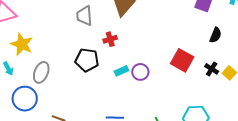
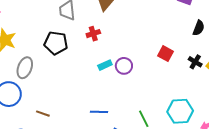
black pentagon: (87, 60) -> (56, 43), moved
red square: (182, 60) -> (165, 54), size x0.7

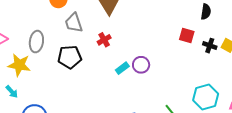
red square: (165, 54) -> (187, 35), moved
gray ellipse: (25, 68) -> (36, 42), moved

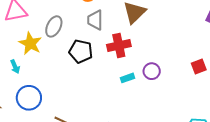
red square: (187, 35) -> (199, 67), turned 35
red cross: (104, 40) -> (119, 45), size x1.6
purple circle: (141, 65) -> (152, 71), moved

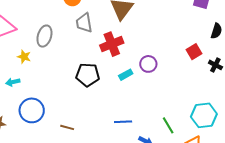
yellow star: (30, 43) -> (24, 57), size x0.6
black pentagon: (81, 51) -> (88, 75), moved
cyan arrow: (15, 67) -> (13, 82), turned 112

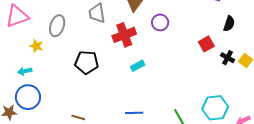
purple circle: (148, 64) -> (160, 22), moved
black pentagon: (88, 75) -> (87, 62), moved
blue circle: (32, 110) -> (28, 97), moved

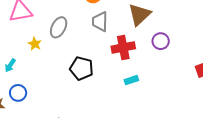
cyan arrow: (25, 71) -> (10, 65), moved, turned -56
blue circle: (28, 97) -> (18, 93), size x0.7

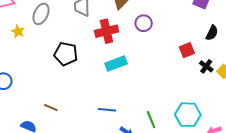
cyan rectangle: (131, 80) -> (116, 63), size x1.5

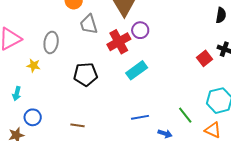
purple circle: (144, 23) -> (140, 30), moved
red square: (187, 50) -> (205, 58), moved
brown line: (51, 108) -> (77, 125), moved

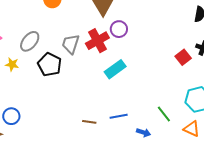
gray trapezoid: (89, 24) -> (71, 44), moved, turned 35
gray ellipse: (51, 42) -> (30, 41), turned 30
black pentagon: (86, 74) -> (50, 64), moved, turned 30
brown line: (77, 125) -> (89, 122), moved

